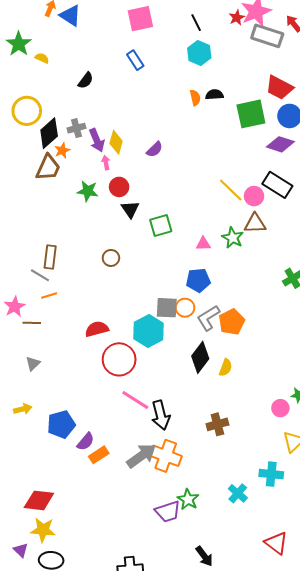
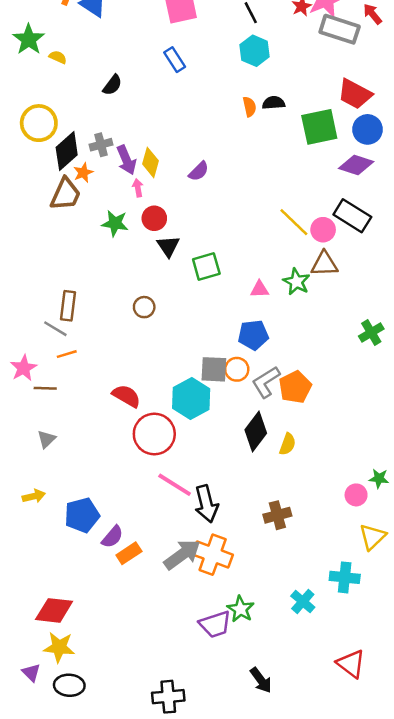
red semicircle: (97, 329) -> (126, 396), turned 45

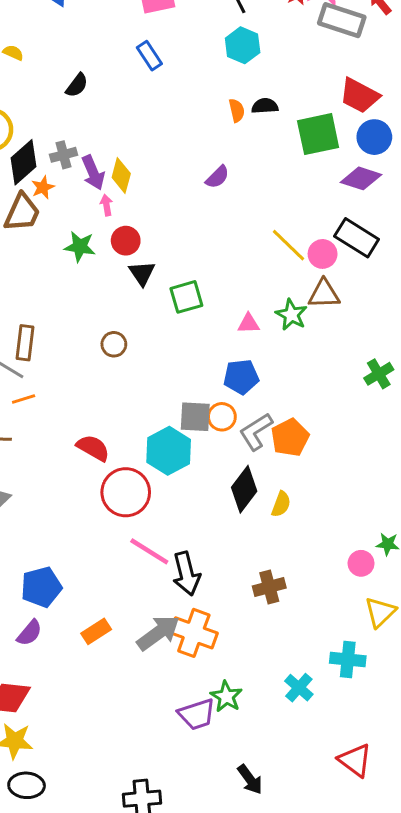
purple semicircle: (199, 171) -> (217, 177), moved
purple semicircle: (112, 537) -> (29, 633), moved

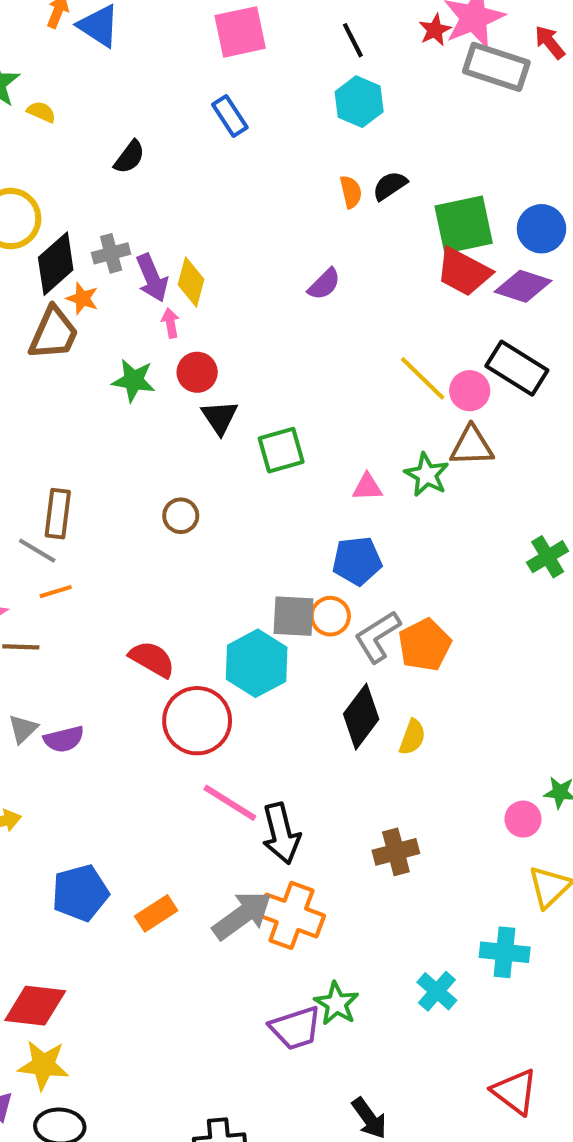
red trapezoid: (360, 96) -> (464, 272), moved
black semicircle: (265, 106) -> (390, 186), turned -30
orange star: (43, 187) -> (82, 298), turned -30
blue pentagon: (41, 587) -> (80, 893), moved
purple semicircle: (29, 633) -> (64, 739), moved, turned 36

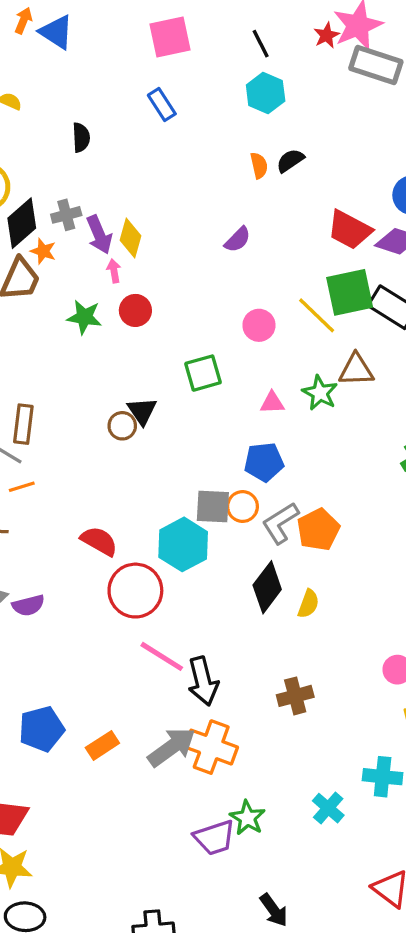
black semicircle: (129, 157) -> (81, 137), turned -40
green square: (464, 225) -> (350, 292), moved
pink circle: (470, 391) -> (259, 325), moved
black triangle: (220, 417) -> (142, 411), moved

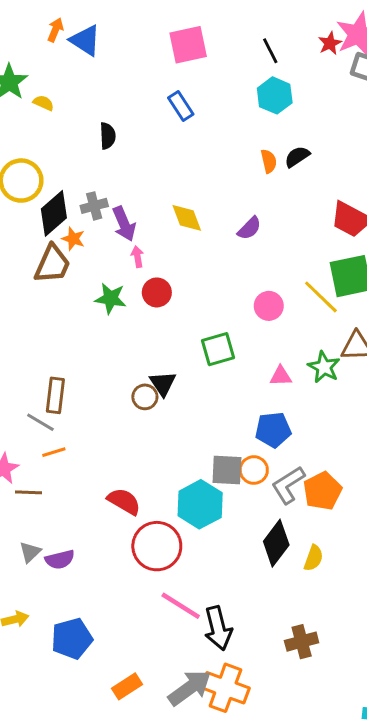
yellow diamond: (130, 238) -> (187, 218), moved, turned -36
blue pentagon: (42, 729) -> (72, 639), moved

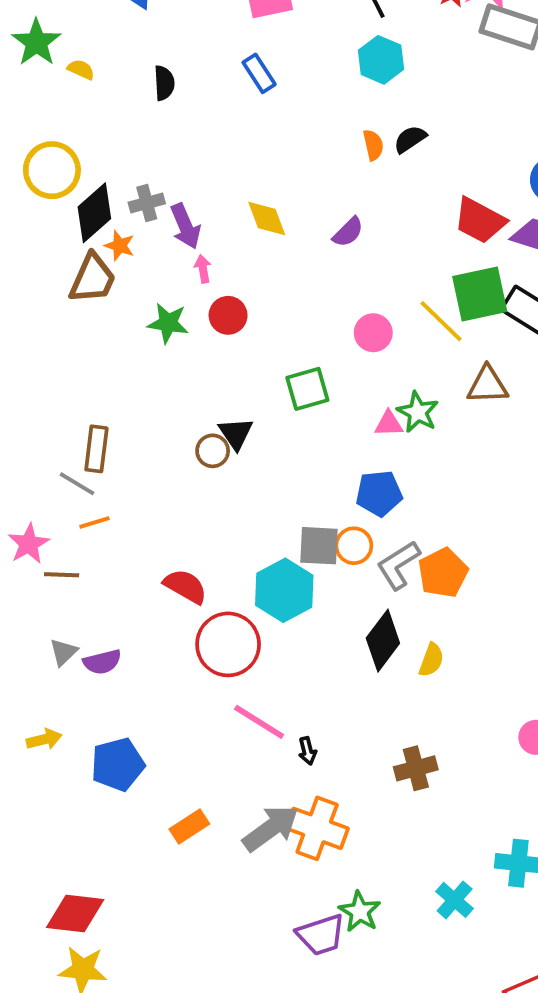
black semicircle: (108, 136) -> (164, 83), moved
green star: (324, 367) -> (418, 412), moved
black arrow: (218, 628) -> (307, 751), size x0.5

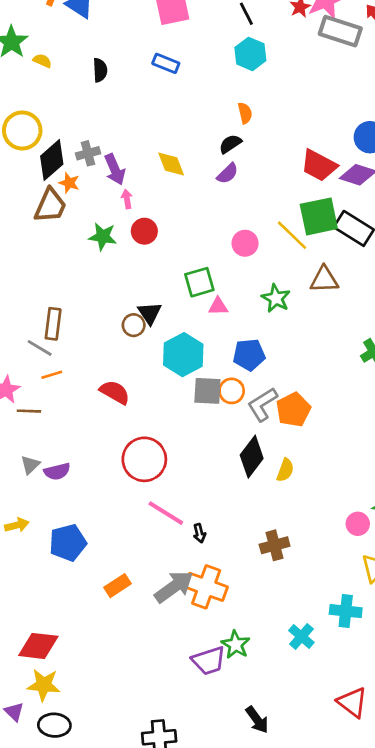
blue rectangle: (259, 73) -> (166, 63), turned -35
black semicircle: (410, 139) -> (230, 144), moved
pink triangle: (389, 424) -> (218, 306), moved
red semicircle: (185, 586) -> (115, 392), moved
cyan hexagon: (284, 590) -> (183, 355), moved

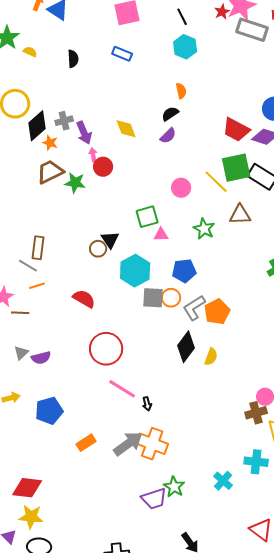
brown trapezoid: (50, 206) -> (50, 172), moved, turned -140
red circle: (144, 231) -> (103, 167), moved
brown cross: (275, 545) -> (256, 413), moved

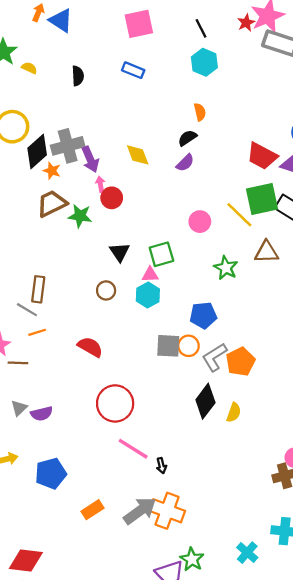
gray cross: (64, 121) -> (68, 146), size x1.6
pink triangle: (161, 235) -> (150, 275), moved
black triangle: (110, 240) -> (120, 252), moved
cyan hexagon: (135, 271) -> (148, 295), moved, size x0.7

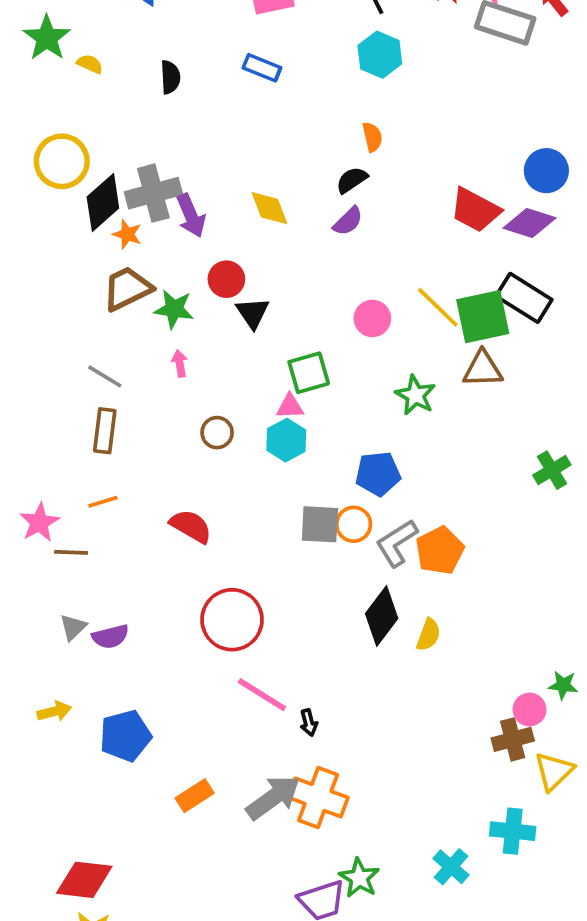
pink arrow: (100, 184) -> (180, 363), moved
green square: (262, 199) -> (483, 317), moved
black triangle: (120, 252) -> (253, 313), moved
gray line: (27, 310) -> (105, 376), moved

